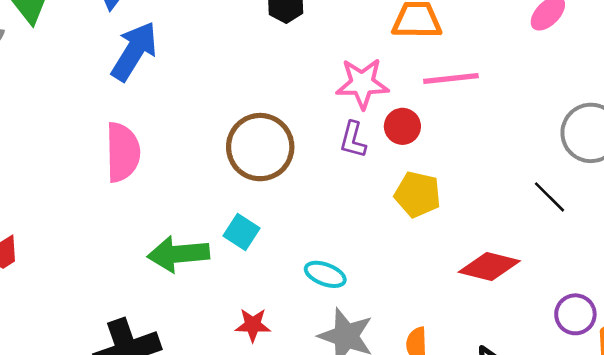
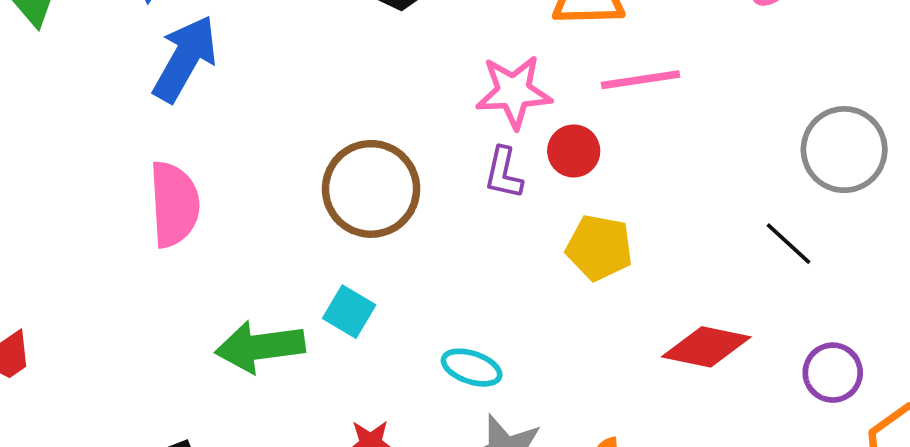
purple circle: (575, 314) -> (833, 373), moved

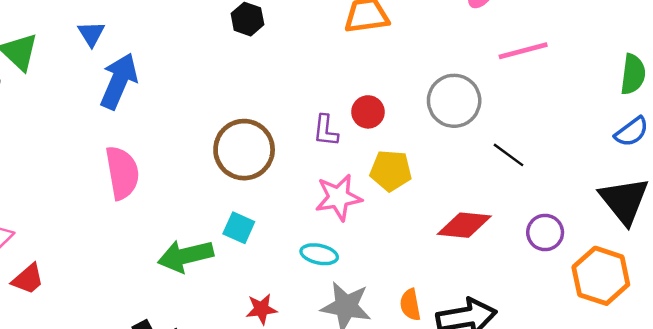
pink line: (641, 80) -> (523, 51), moved
pink star: (514, 92) -> (338, 197), moved
gray circle: (844, 150) -> (454, 101), moved

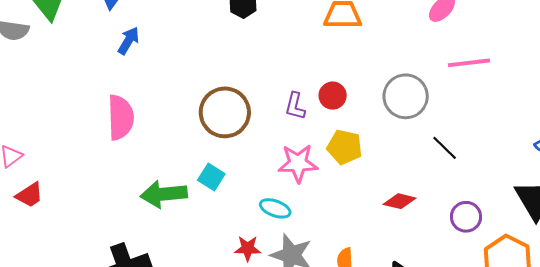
blue arrow: (119, 81) -> (129, 41), size x0.6
red diamond: (464, 225) -> (400, 201), size x0.7
red star: (261, 309) -> (248, 248), moved

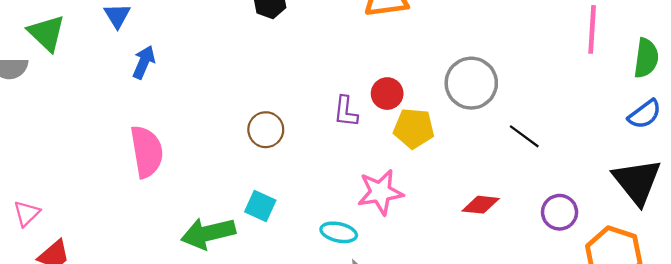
pink line: (469, 63) -> (592, 29), moved, turned -72
brown circle: (225, 112) -> (266, 130), size x0.6
yellow pentagon: (345, 147) -> (414, 128), moved
pink star: (298, 163) -> (380, 192), moved

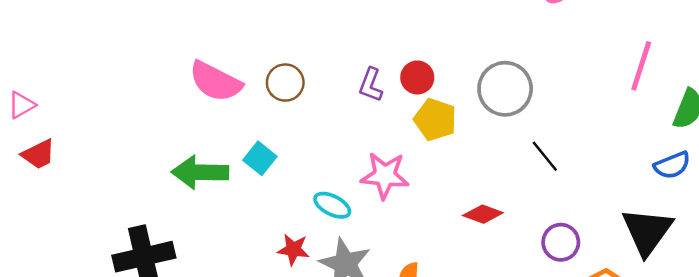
pink semicircle: (147, 152) -> (215, 81), moved, turned 112

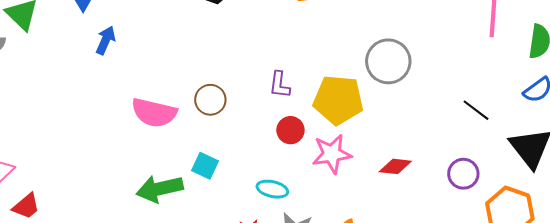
red circle: (417, 77) -> (290, 130), moved
yellow pentagon: (435, 120) -> (338, 100), size x1.4
black line: (545, 156) -> (476, 110), moved
pink star: (385, 175) -> (332, 154), moved

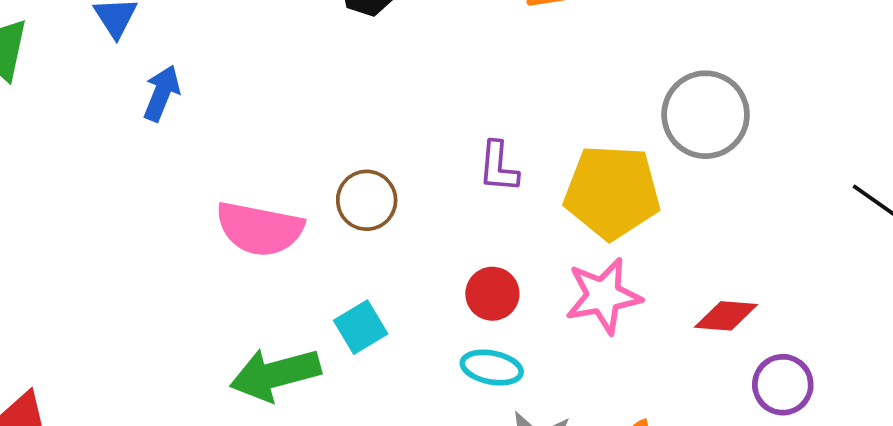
red circle: (290, 130) -> (492, 294), moved
cyan square: (205, 166) -> (361, 327), turned 36
purple circle: (463, 174) -> (783, 385), moved

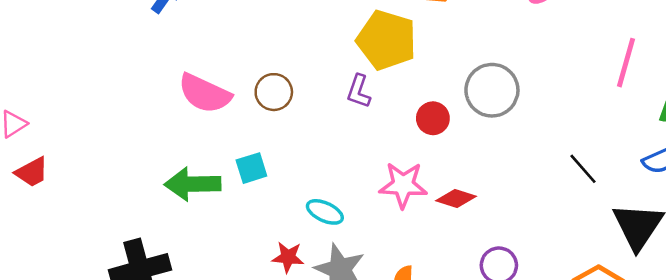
yellow pentagon: (612, 192) -> (387, 40), moved
red circle: (492, 294) -> (433, 118), moved
red diamond: (726, 316) -> (456, 199), moved

